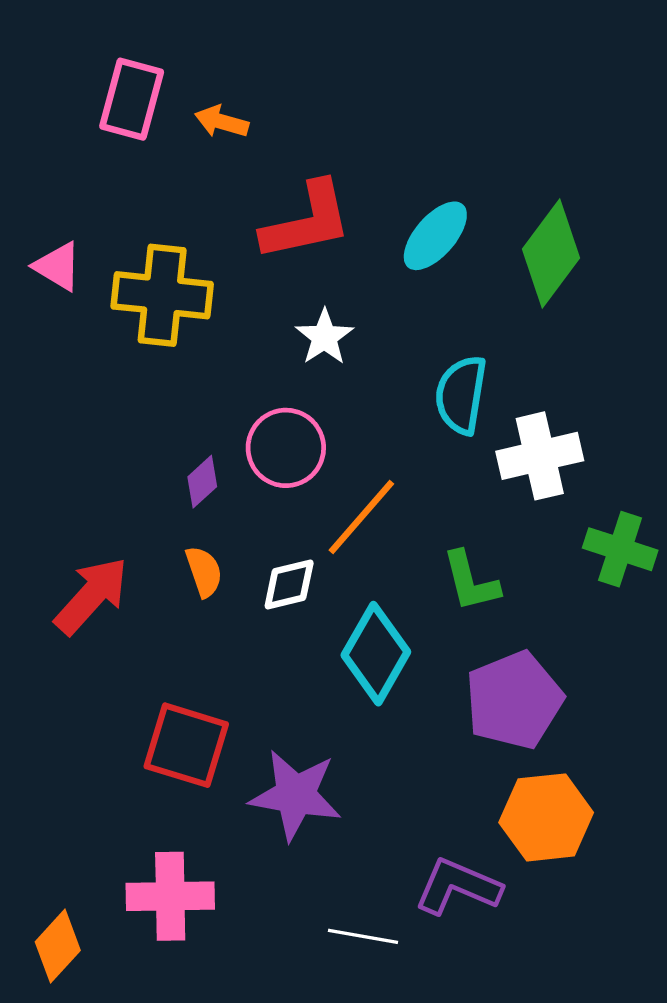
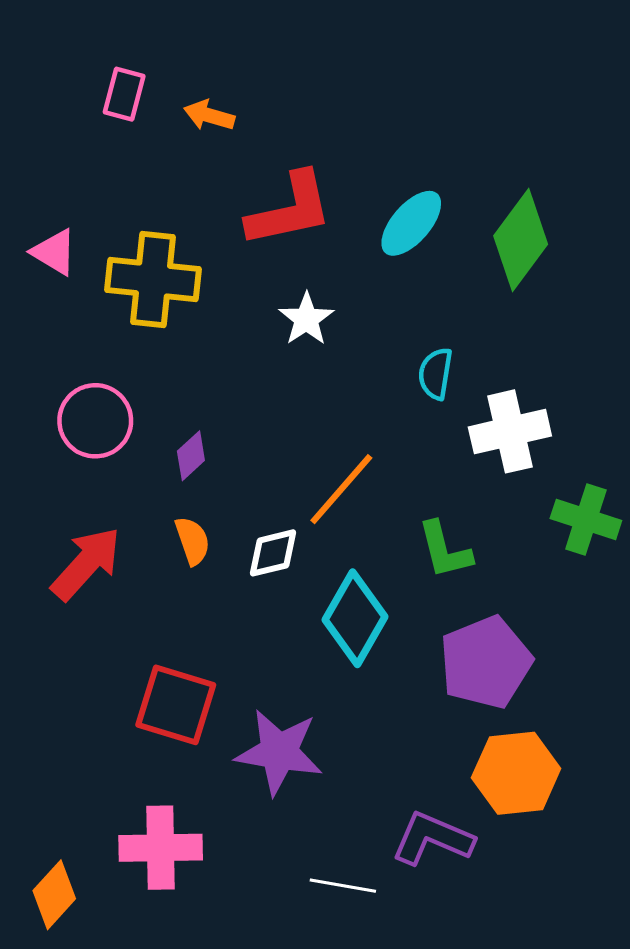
pink rectangle: (132, 99) -> (124, 94), size x0.7
cyan semicircle: (461, 395) -> (436, 374), size x0.7
pink circle: (286, 448) -> (95, 421), moved

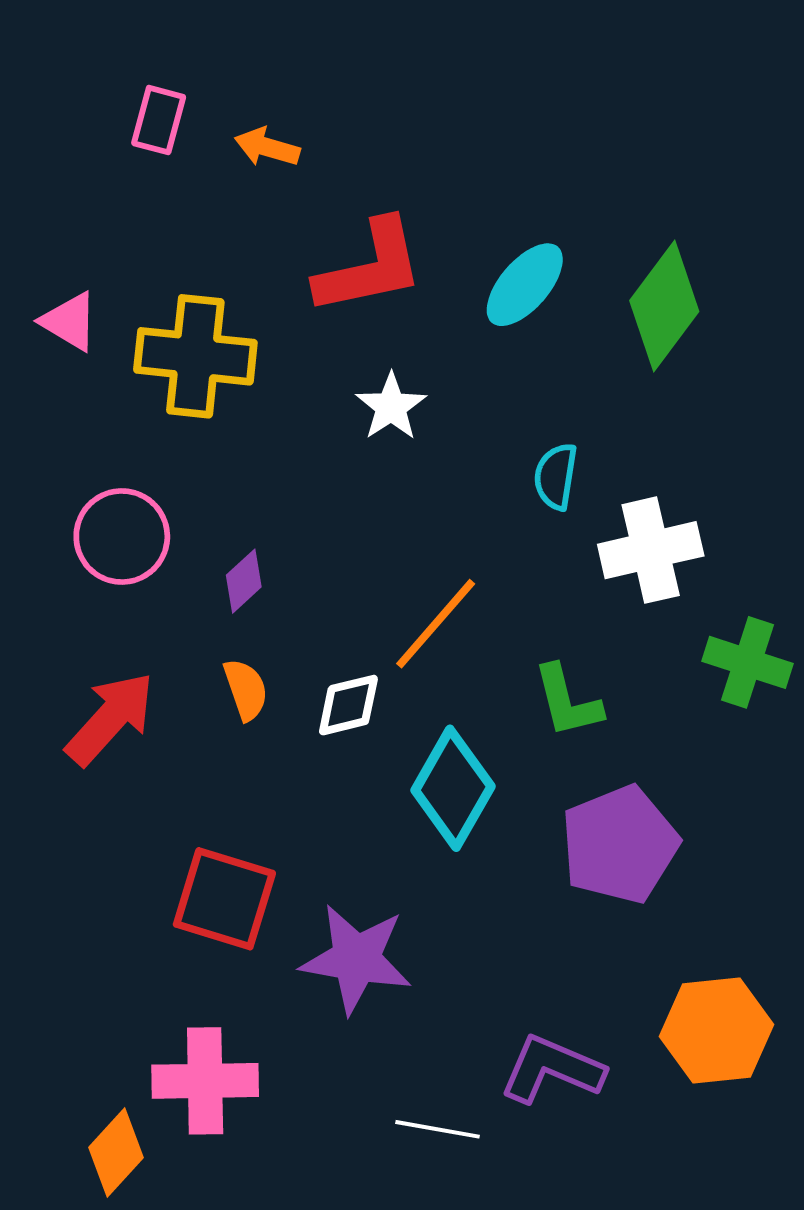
orange hexagon: (516, 773) -> (717, 1030), moved
orange diamond: (54, 895) -> (116, 1153), moved

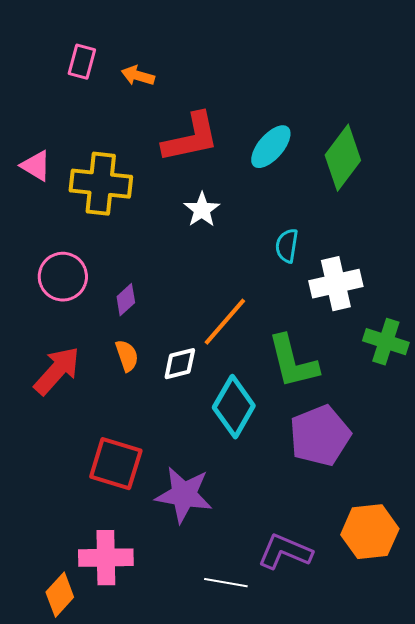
green L-shape: (567, 701) -> (293, 362), size x1.4

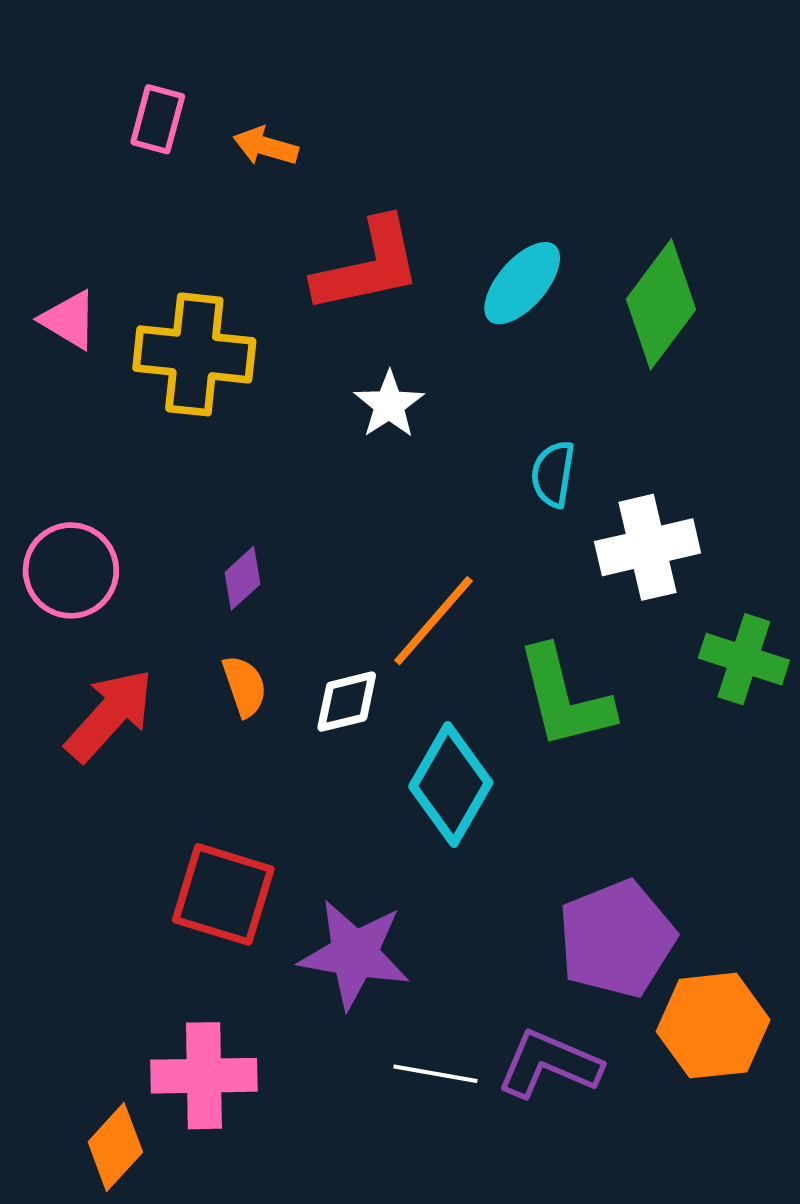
pink circle: (63, 277) -> (71, 570), moved
purple pentagon: (320, 436) -> (617, 939), moved
white line: (226, 583) -> (435, 1074), moved

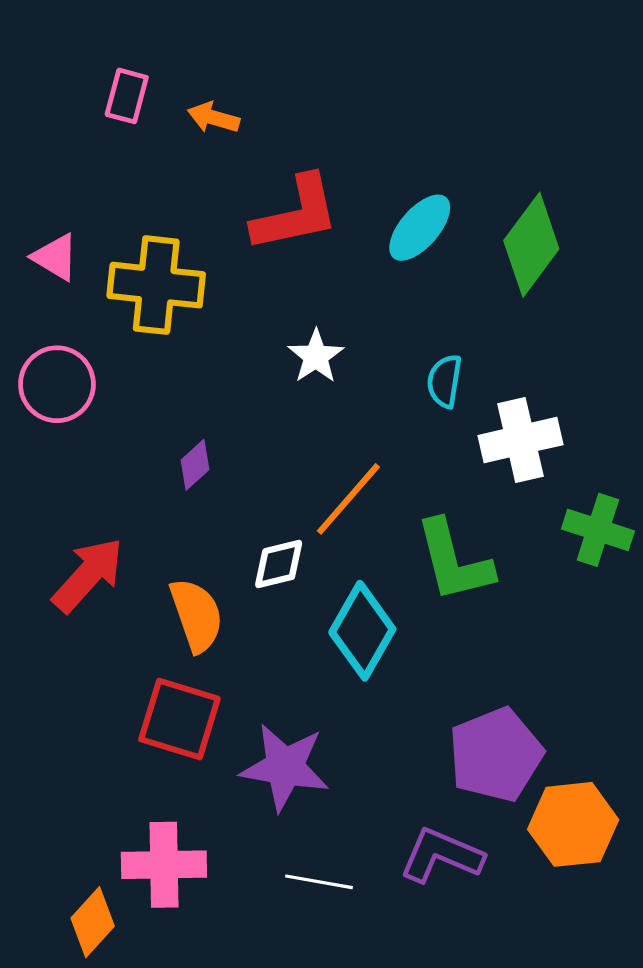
white star: (389, 405) -> (316, 356), moved
pink circle: (71, 570) -> (57, 384), moved
orange semicircle: (244, 686) -> (196, 615), moved, size x1.5
white line: (435, 1074) -> (319, 882), moved

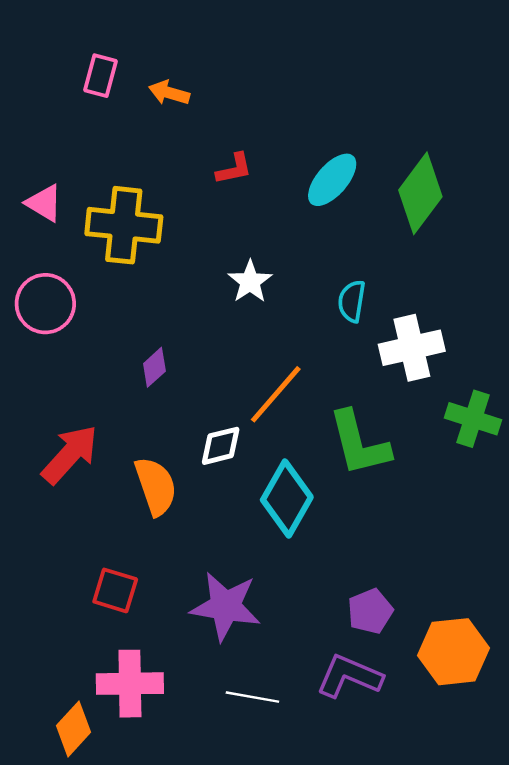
red L-shape: (296, 214) -> (234, 169), size x0.5
red square: (179, 719) -> (115, 590), moved, size x0.7
purple pentagon: (496, 755) -> (370, 611), moved, size x0.6

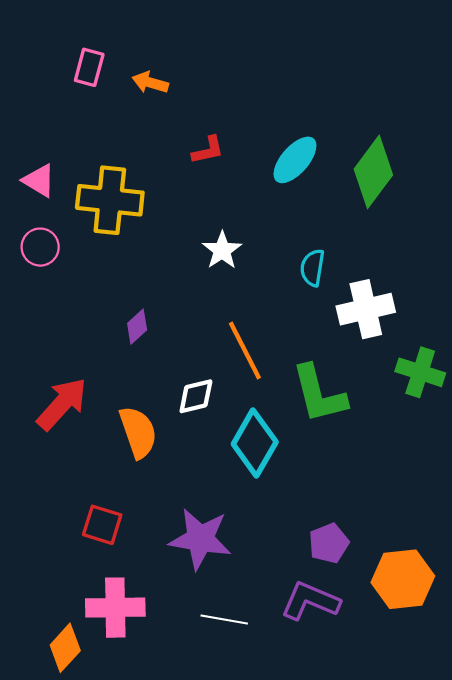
pink circle: (45, 304) -> (40, 247), moved, size x0.7
orange line: (276, 394) -> (245, 350), turned -68

